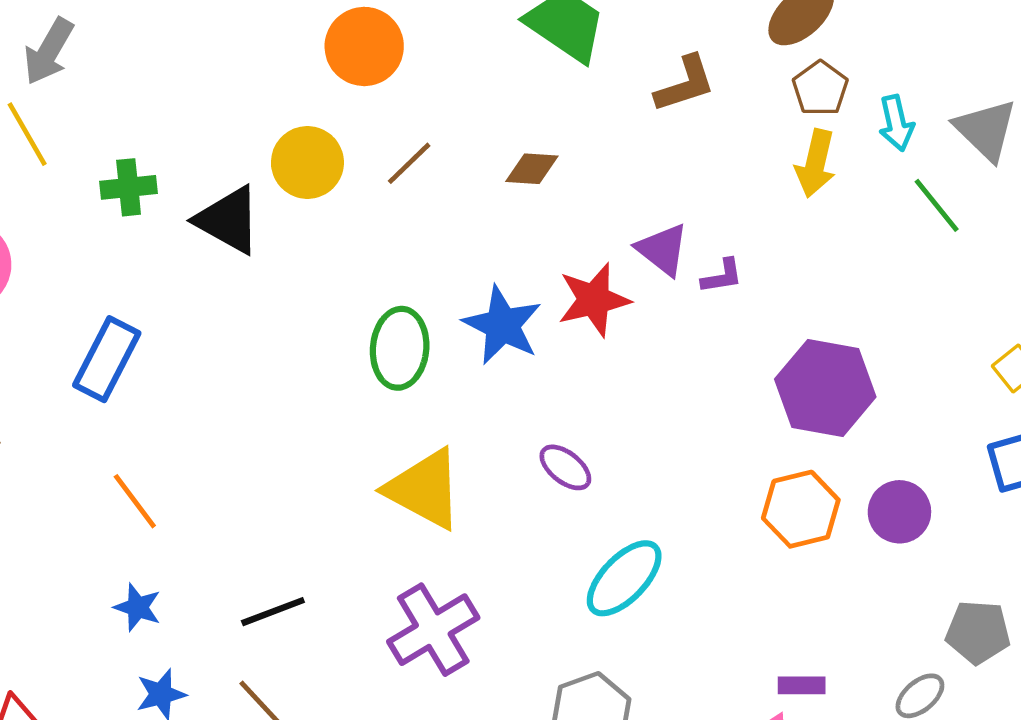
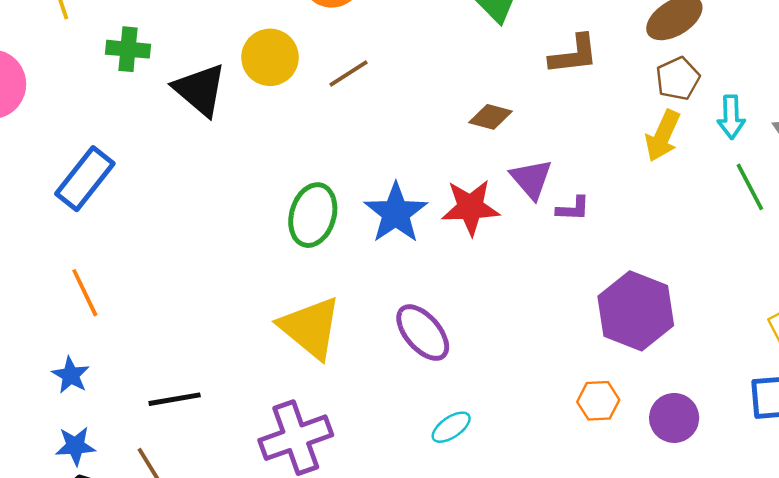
brown diamond: (532, 169) -> (490, 117), moved
purple ellipse: (565, 467) -> (423, 333), size x1.4
orange hexagon: (801, 509) -> (598, 401), size x0.7
cyan ellipse: (624, 578) -> (451, 427), size x0.6

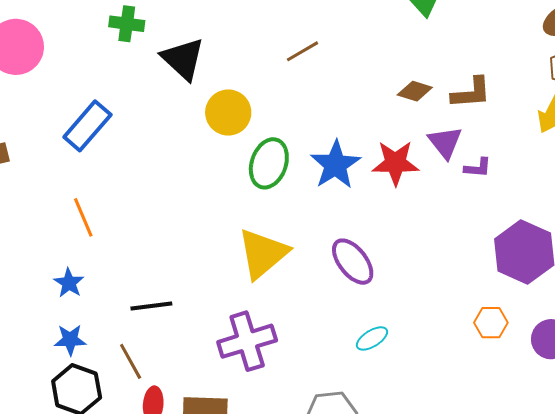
brown L-shape: (574, 55) -> (471, 93), moved
yellow circle: (270, 57) -> (228, 113), moved
yellow triangle: (310, 328) -> (263, 254), turned 38

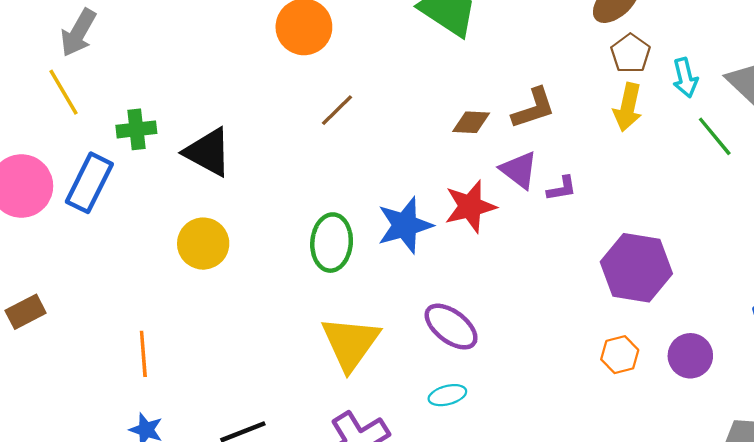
yellow circle: (228, 113) -> (203, 244), moved
blue rectangle: (87, 126) -> (89, 183), moved
blue star: (335, 165) -> (405, 225), turned 30
orange line: (83, 217) -> (143, 354), turned 33
cyan ellipse: (372, 338) -> (447, 395), moved, turned 32

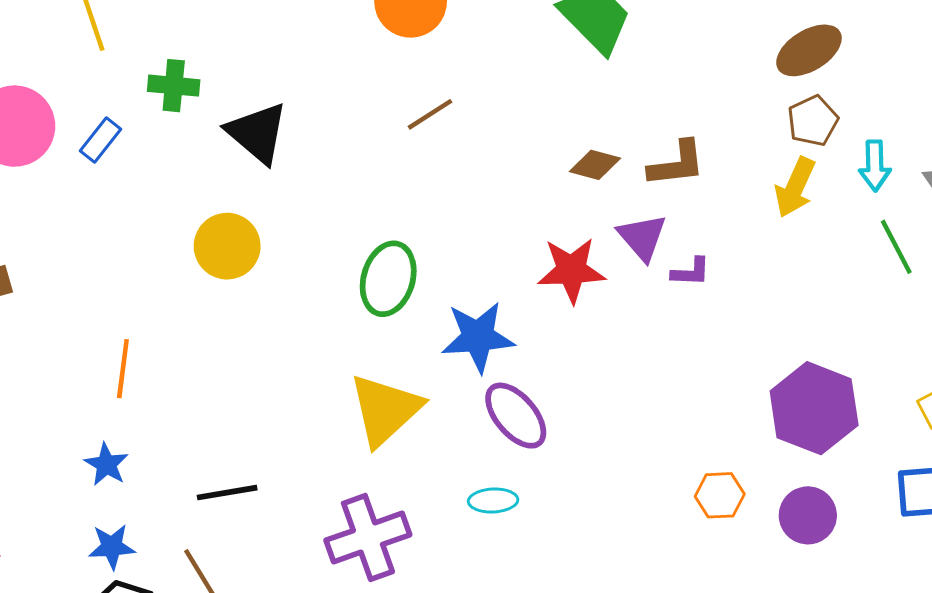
blue rectangle: (89, 183) -> (100, 140), size x0.6
blue star: (405, 225) -> (478, 337), moved
purple hexagon: (636, 268) -> (814, 408), moved

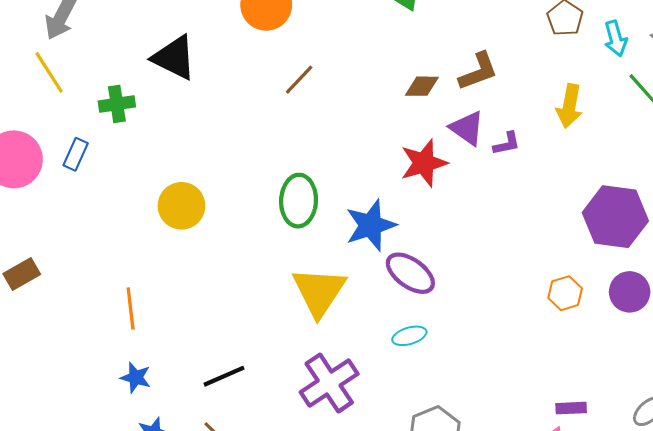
black triangle: (257, 133) -> (174, 58), moved
yellow arrow: (795, 187) -> (569, 106), moved

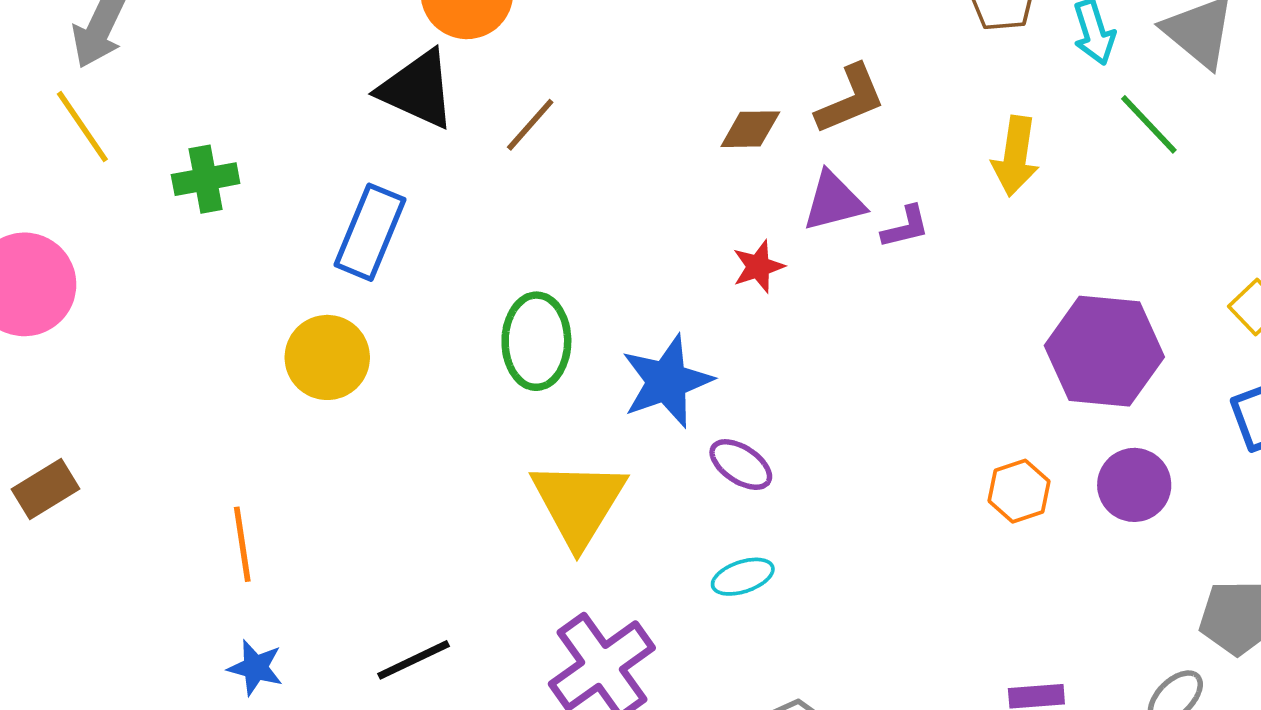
black triangle: (174, 58) -> (417, 89), moved
purple triangle: (467, 128) -> (834, 201), turned -48
blue rectangle: (76, 154) -> (370, 232), moved, size x1.6
red star: (424, 163) -> (758, 267), size x0.6
purple ellipse: (410, 273) -> (741, 465), size x0.7

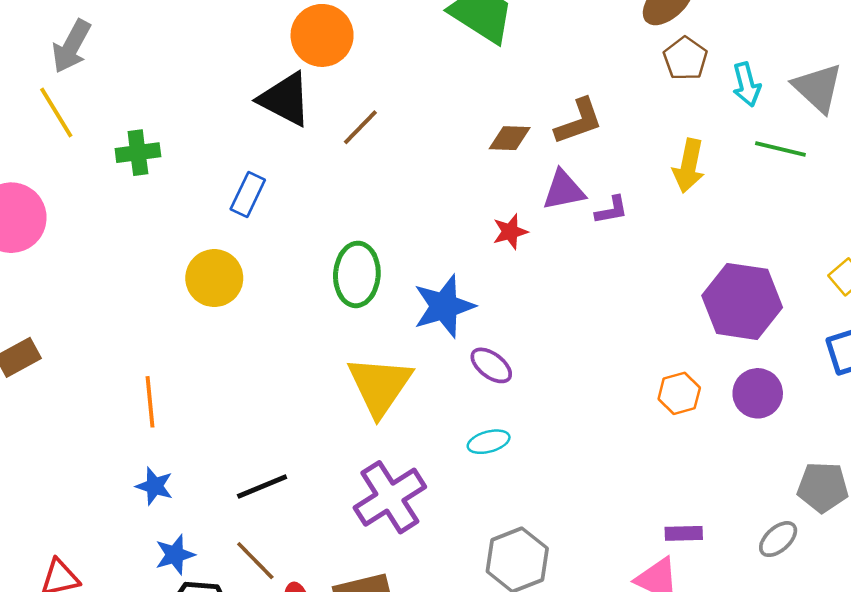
green line: (1149, 124) -> (780, 149), turned -36
blue rectangle: (370, 232) -> (248, 195), size x0.7

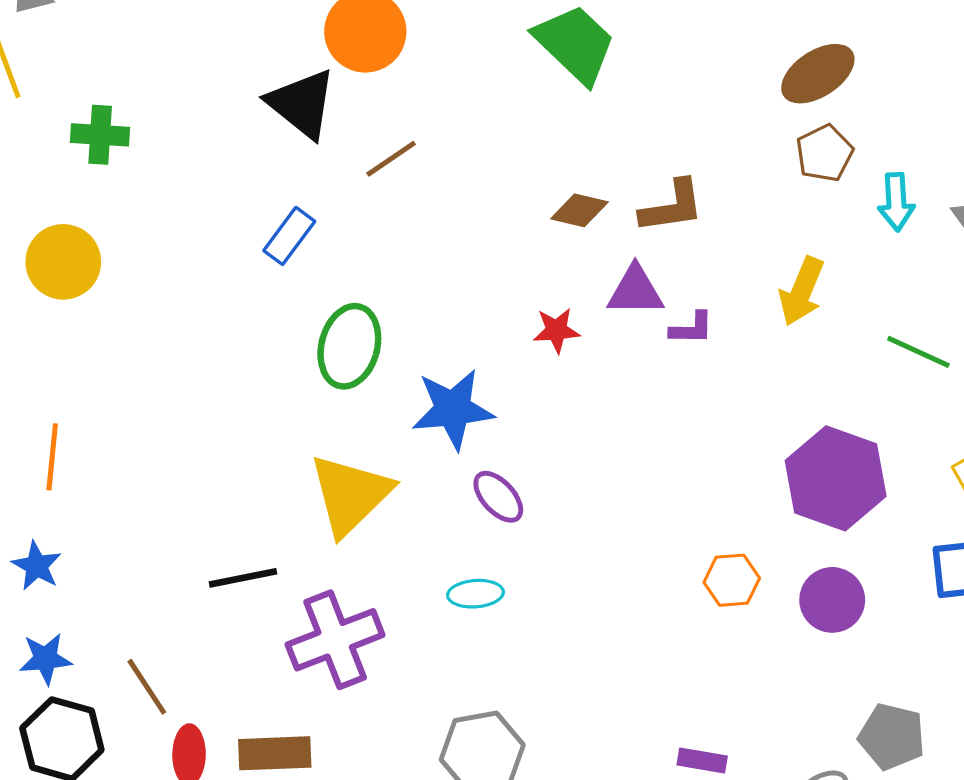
green line: (780, 149) -> (918, 352), moved
blue rectangle: (248, 195) -> (289, 236), moved
yellow circle: (214, 278) -> (63, 262), moved
black line: (262, 486) -> (243, 578), moved

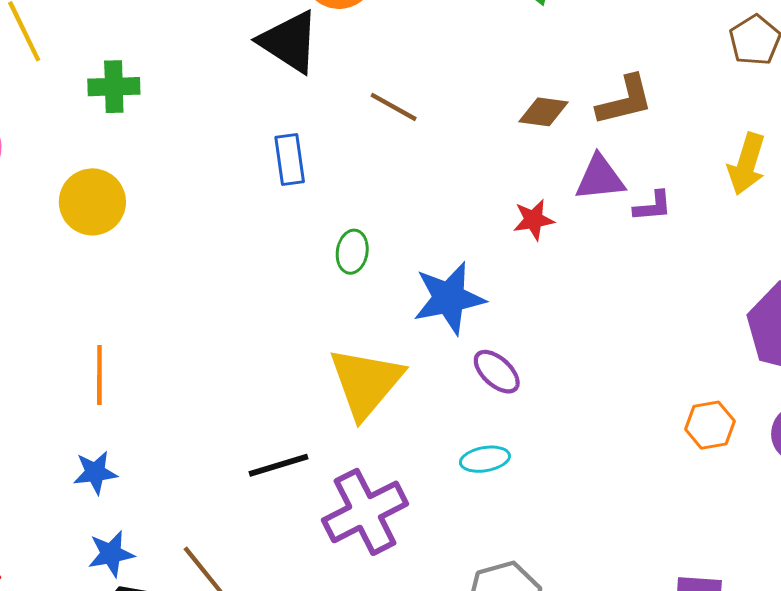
brown line: (391, 159) -> (394, 107), moved, turned 69
blue rectangle: (289, 236) -> (290, 160), turned -39
green ellipse: (349, 346) -> (352, 252), size x0.6
blue star: (37, 566) -> (95, 473), turned -30

